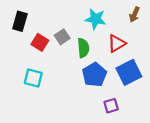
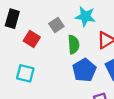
gray square: (62, 37) -> (56, 25), moved

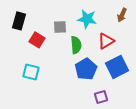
gray square: (56, 25) -> (60, 27), turned 32

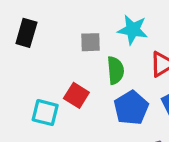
red square: (37, 40) -> (76, 95), moved

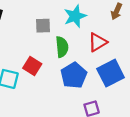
cyan star: (133, 30) -> (75, 16), turned -30

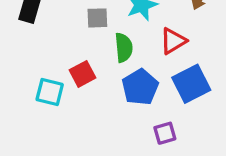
red square: (32, 66) -> (83, 74), turned 30

